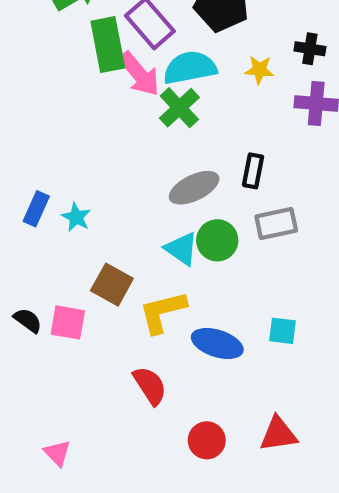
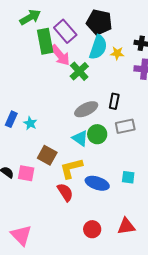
cyan semicircle: (190, 68) -> (98, 47), moved, turned 120
red semicircle: (150, 386) -> (65, 192), moved
pink triangle: (57, 453) -> (21, 235), size x1.6

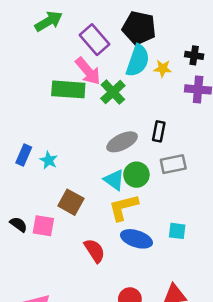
green rectangle: (45, 41) -> (68, 89), moved, turned -75
yellow L-shape: (71, 168) -> (123, 207), moved

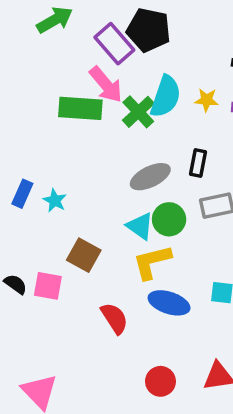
black pentagon: (139, 28) -> (149, 30), moved
cyan semicircle: (138, 61) -> (166, 96), moved
yellow star: (163, 68) -> (207, 100), moved

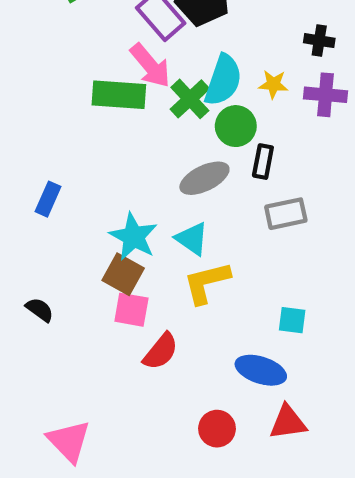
cyan star: (55, 201) -> (134, 237), moved, size x1.6
green circle: (169, 219) -> (236, 126), moved
pink square: (48, 286) -> (131, 310), moved
blue ellipse: (169, 303) -> (261, 370), moved
red semicircle: (114, 318) -> (161, 351), turned 72

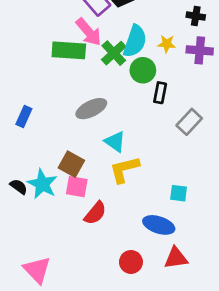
gray ellipse: (204, 178) -> (91, 109), moved
gray rectangle: (286, 214) -> (189, 122), moved, turned -35
cyan star: (134, 237) -> (42, 184), moved

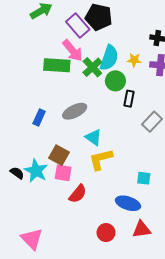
blue rectangle: (24, 117) -> (39, 117), moved

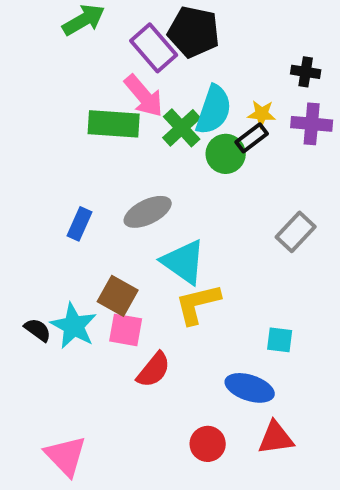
black rectangle: (129, 99) -> (252, 138), moved, turned 42
cyan triangle: (93, 137) -> (184, 262), size x1.4

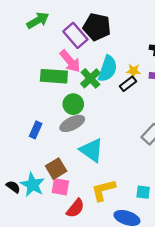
green circle: (226, 154) -> (73, 104), moved
brown square: (118, 296) -> (56, 169), turned 30
yellow L-shape: (198, 304) -> (103, 190), moved

